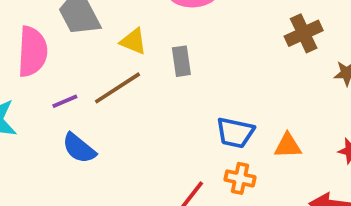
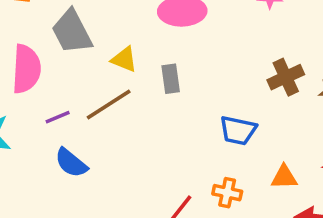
brown cross: (304, 33) -> (286, 77), moved
blue trapezoid: (235, 133) -> (238, 130), moved
orange triangle: (288, 146) -> (284, 177), moved

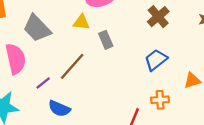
yellow triangle: (124, 59) -> (81, 22), moved
brown cross: (286, 77) -> (158, 17), moved
blue trapezoid: (238, 130) -> (156, 60), turned 145

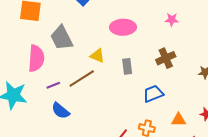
yellow triangle: (81, 22) -> (97, 56), moved
gray rectangle: (106, 40) -> (127, 66), moved

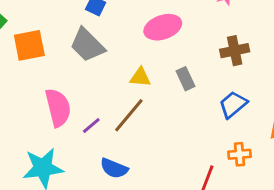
gray trapezoid: (62, 38) -> (87, 45), moved
brown cross: (166, 58) -> (235, 51), turned 30
purple line: (53, 85) -> (91, 126), moved

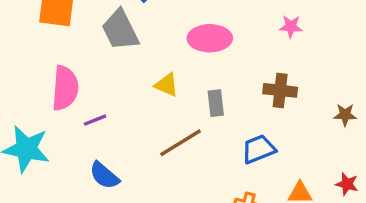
brown line: (129, 115) -> (180, 143), moved

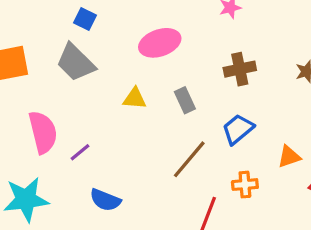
brown line: (180, 143) -> (189, 159), moved

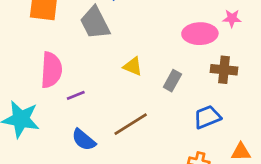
pink ellipse: (160, 43) -> (200, 34), moved
gray rectangle: (185, 100) -> (172, 81), turned 36
brown line: (189, 159) -> (131, 124), moved

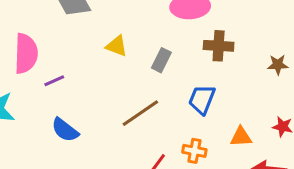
blue trapezoid: (207, 117) -> (202, 99), turned -44
brown line: (131, 124) -> (140, 113), moved

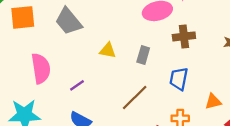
purple line: (54, 81) -> (77, 85), moved

